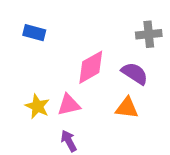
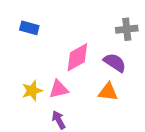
yellow star: (37, 106) -> (32, 91), turned 30

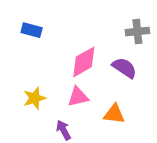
pink triangle: (59, 89) -> (78, 97), moved
orange triangle: (108, 92) -> (114, 114), moved

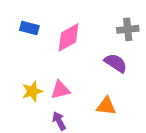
pink diamond: (84, 62) -> (68, 37), moved
pink triangle: (78, 97) -> (60, 90), moved

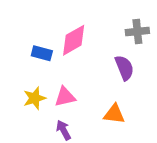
blue rectangle: (29, 28) -> (42, 53), moved
purple semicircle: (116, 63) -> (124, 68), turned 35

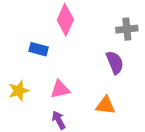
pink diamond: (74, 40) -> (65, 20), moved, turned -36
yellow star: (35, 98) -> (19, 91), moved

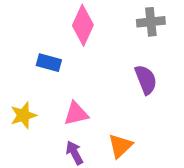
gray cross: (127, 29) -> (151, 22), moved
orange triangle: (105, 105) -> (120, 146), moved, turned -50

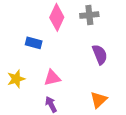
gray cross: (151, 22) -> (89, 15), moved
orange triangle: (120, 146) -> (99, 100), moved

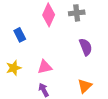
blue rectangle: (34, 43) -> (20, 35), moved, turned 48

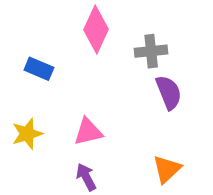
gray cross: (77, 13) -> (151, 51), moved
blue rectangle: (20, 35) -> (39, 69), turned -40

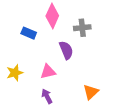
blue rectangle: (39, 69) -> (29, 33), moved
purple semicircle: (169, 92) -> (66, 50), moved

